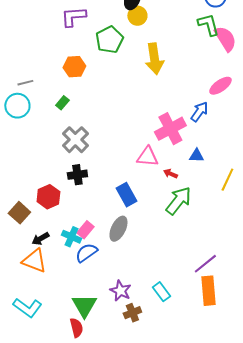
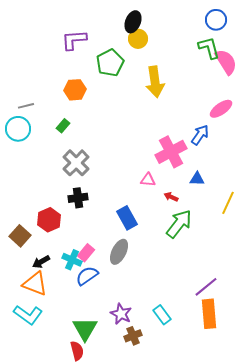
pink triangle: (147, 157) -> (148, 180), size x0.7
cyan L-shape: (27, 308) -> (28, 315), moved

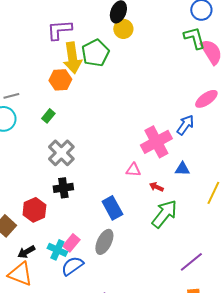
yellow arrow: (155, 82) -> (72, 58), moved
purple line: (206, 287) -> (191, 262), moved

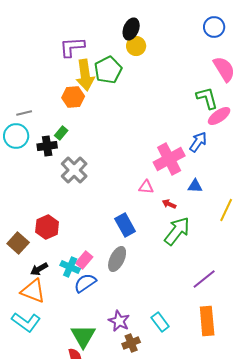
green L-shape: (194, 38) -> (207, 98), moved
black cross: (63, 188) -> (47, 146), moved

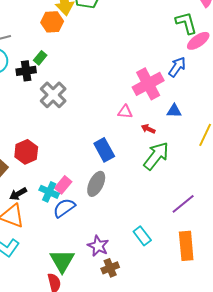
cyan rectangle: (160, 322) -> (142, 236), moved

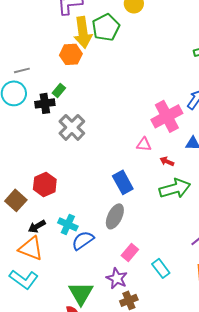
green arrow: (156, 156) -> (175, 188), turned 36
pink rectangle: (63, 185) -> (130, 252), moved

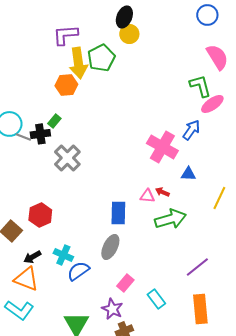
gray line: (22, 70) -> (23, 137), moved, turned 35
pink cross: (167, 116) -> (162, 147), turned -32
pink triangle: (144, 144) -> (147, 196), moved
blue rectangle: (123, 182) -> (118, 213), turned 30

